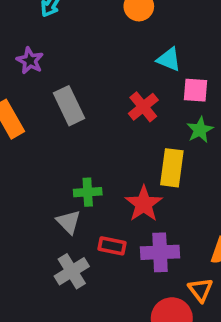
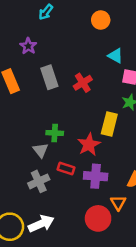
red cross: (143, 107) -> (83, 83), moved

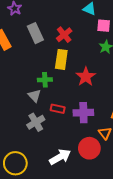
yellow rectangle: (109, 124) -> (61, 59), moved
red star: (89, 145) -> (86, 77), moved
white arrow: (41, 224) -> (60, 157), moved

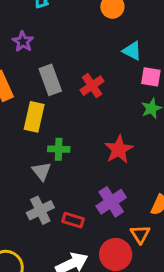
yellow rectangle: (61, 59) -> (34, 117), moved
red rectangle: (58, 109) -> (73, 220), moved
purple cross: (83, 113) -> (111, 202), turned -36

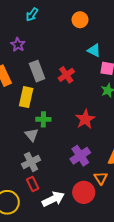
red rectangle: (73, 220) -> (33, 184), moved, turned 48

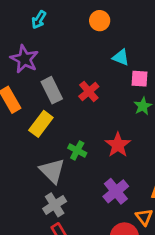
purple star: (18, 45) -> (24, 59), size x1.5
yellow rectangle: (26, 97) -> (41, 124), turned 30
green cross: (43, 119) -> (77, 150), moved, turned 32
gray triangle: (32, 135) -> (52, 171), size x1.5

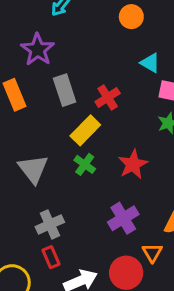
yellow rectangle: (41, 124) -> (85, 130), moved
gray triangle: (52, 171) -> (33, 169), moved

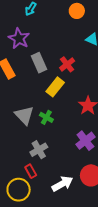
green cross: (85, 164) -> (46, 117), moved
red rectangle: (51, 257) -> (31, 171), moved

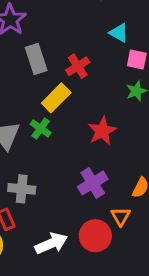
green cross: (46, 117) -> (41, 128), moved
gray cross: (39, 150) -> (22, 189), turned 30

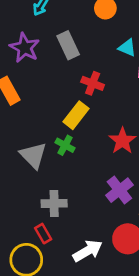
gray rectangle: (36, 59) -> (68, 45), moved
red cross: (78, 66) -> (93, 83), turned -30

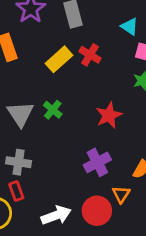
yellow rectangle: (76, 115) -> (59, 59), moved
gray cross: (54, 203) -> (19, 162), moved

